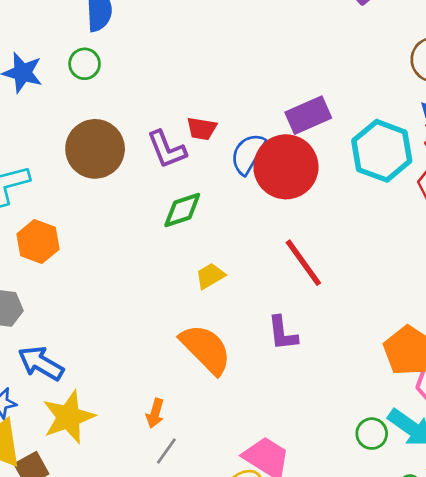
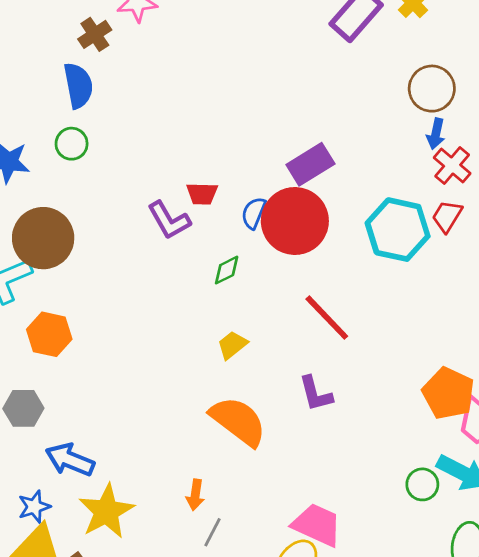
brown circle: (95, 149) -> (43, 238), moved
cyan hexagon: (382, 151) -> (398, 230), moved
blue semicircle: (248, 154) -> (254, 213), size x0.7
green diamond: (182, 210) -> (227, 270), moved, size x0.7

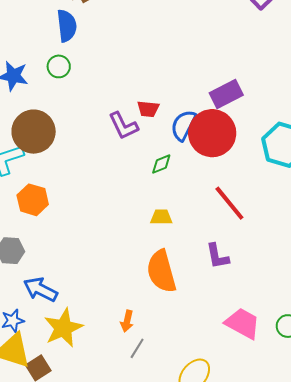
blue semicircle: (254, 213) -> (183, 125), size x1.4
yellow trapezoid: (232, 345) -> (161, 217), turned 35
orange semicircle: (238, 421) -> (161, 271), turned -147
pink trapezoid: (317, 525) -> (243, 323), moved

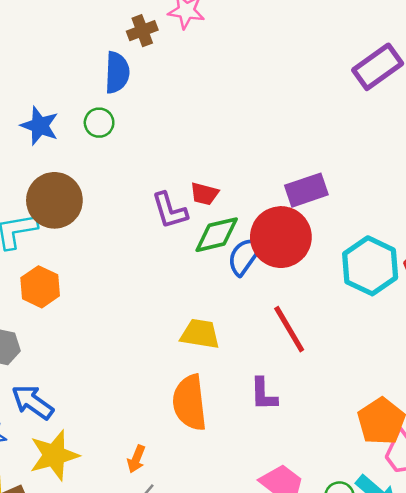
blue semicircle: (183, 125) -> (245, 256), moved
green diamond: (161, 164) -> (217, 235), moved, size x1.6
yellow trapezoid: (161, 217) -> (200, 334), size x1.4

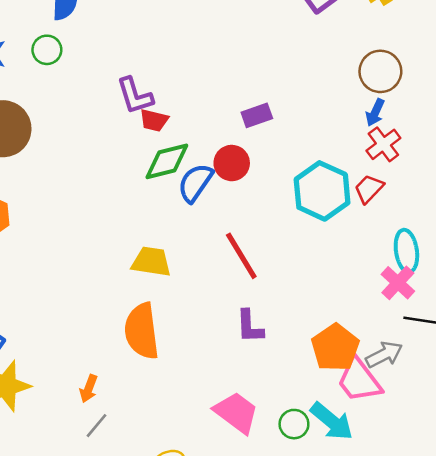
purple rectangle: (306, 190) -> (257, 115), size x0.7
purple L-shape: (170, 210) -> (135, 96), moved
red circle: (281, 237) -> (232, 163), size x0.6
purple L-shape: (264, 394) -> (250, 326), moved

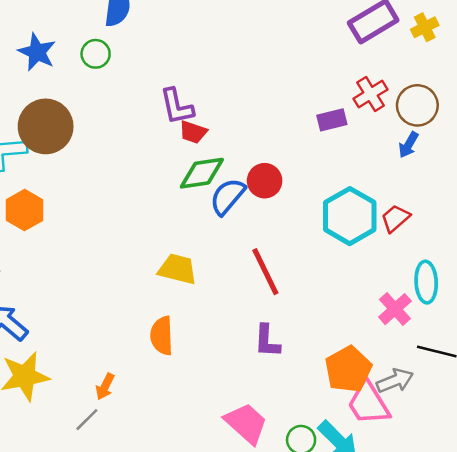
purple rectangle: (257, 115) -> (332, 120), moved
red cross: (383, 144) -> (371, 94), moved
pink cross: (398, 283) -> (395, 309), moved
orange semicircle: (142, 331) -> (162, 336), size x0.7
gray line: (97, 426) -> (87, 420), moved

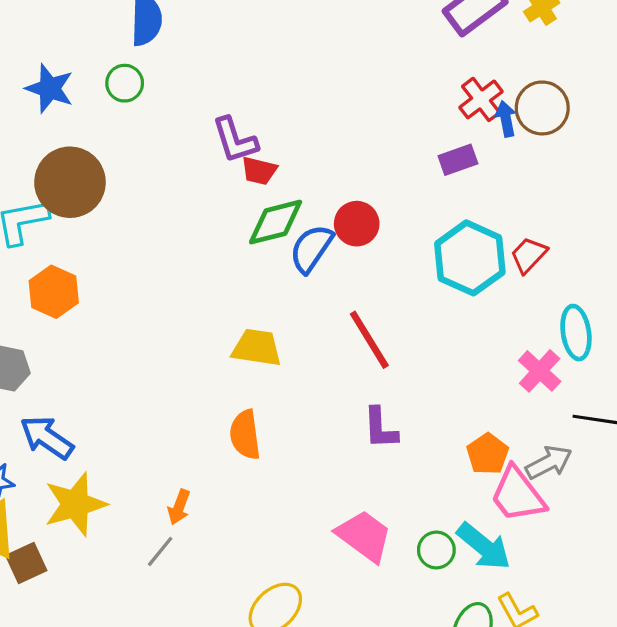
purple rectangle: (332, 120) -> (458, 160), moved
blue arrow: (408, 145) -> (506, 119), moved, turned 144
orange pentagon: (348, 369) -> (488, 454), size x0.7

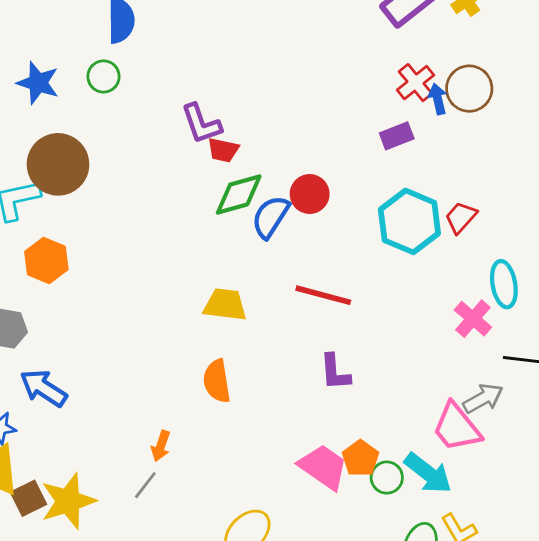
red line: (369, 340) -> (323, 295), turned -42
orange pentagon: (488, 454) -> (360, 458), moved
yellow star: (75, 504) -> (68, 501), moved

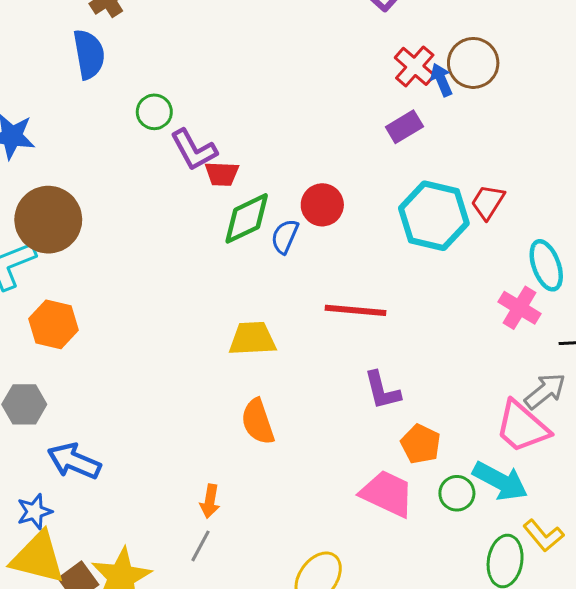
green circle: (104, 76) -> (154, 112), moved
blue semicircle: (271, 217) -> (285, 236), size x0.7
orange pentagon: (360, 458) -> (421, 444), moved

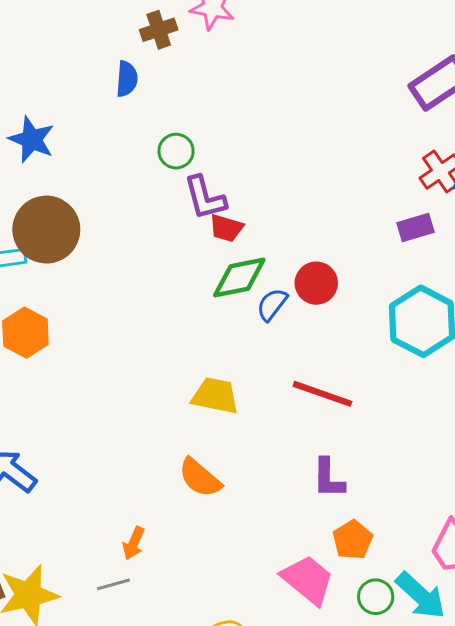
blue semicircle: (89, 54) -> (127, 79), size x0.7
orange semicircle: (258, 422) -> (200, 478), turned -45
gray line: (201, 546) -> (113, 584), turned 32

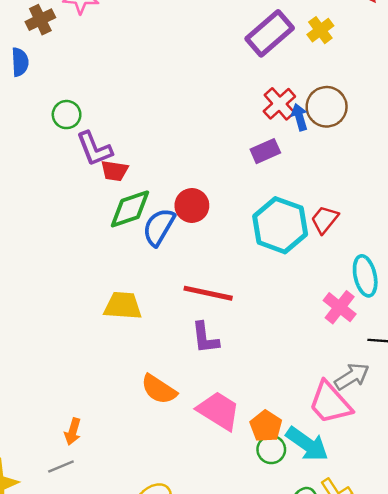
blue semicircle: (272, 304) -> (159, 227), size x1.4
orange semicircle: (200, 478) -> (159, 389), moved
purple L-shape: (328, 478) -> (205, 338), moved
orange pentagon: (353, 540) -> (266, 426), moved
pink trapezoid: (308, 580) -> (219, 411), moved

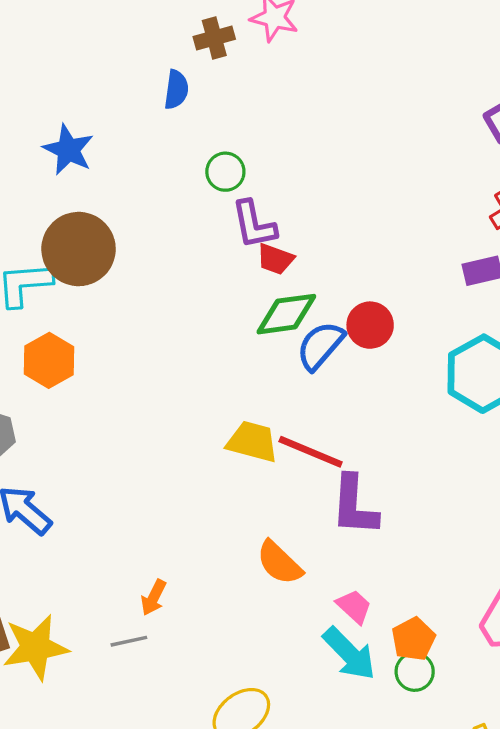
red line: (208, 293) -> (311, 452), moved
purple L-shape: (205, 338) -> (354, 506), size x1.4
pink trapezoid: (219, 411) -> (354, 606), size x0.6
cyan arrow: (307, 444) -> (349, 654), moved

